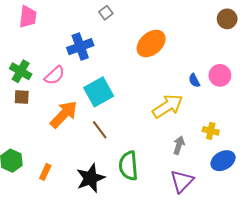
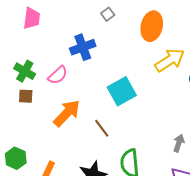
orange ellipse: (151, 44) -> (152, 26), moved, turned -36
cyan square: (99, 92) -> (122, 91), moved
yellow arrow: (168, 106) -> (170, 60), moved

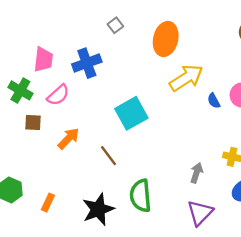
pink trapezoid: (32, 18) -> (43, 60), moved
brown square: (26, 96) -> (33, 122), moved
orange arrow: (67, 113) -> (68, 138), size x0.7

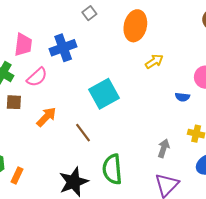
yellow arrow: (186, 78) -> (154, 61), size x0.6
blue semicircle: (214, 101) -> (182, 97), moved, turned -56
orange rectangle: (48, 203) -> (17, 176), moved

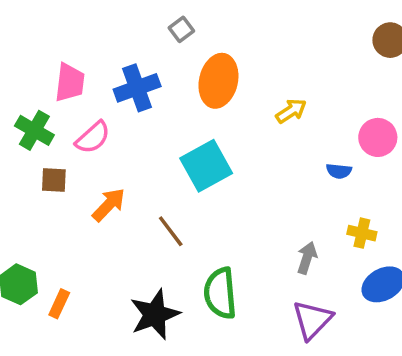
orange ellipse: (135, 26) -> (218, 81), moved

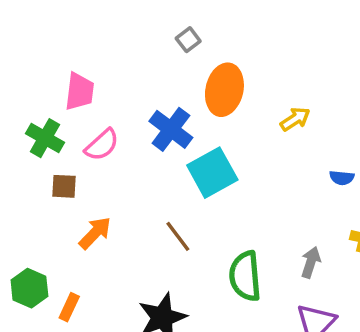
blue cross: (137, 88) -> (171, 129), moved, turned -33
orange arrow: (109, 205) -> (95, 233), moved
green semicircle: (220, 293) -> (245, 276), moved

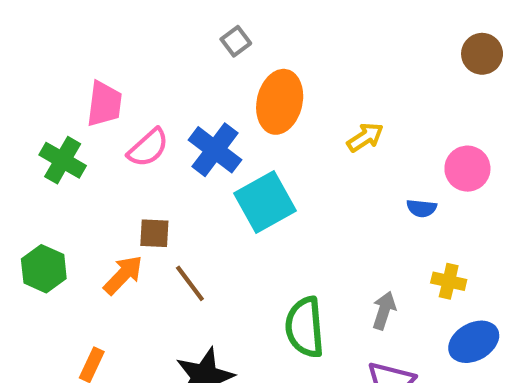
pink semicircle: (102, 145) -> (148, 148), moved
brown square: (64, 186) -> (154, 233), moved
brown line: (178, 236) -> (190, 283), moved
green hexagon: (29, 288) -> (44, 269), moved

